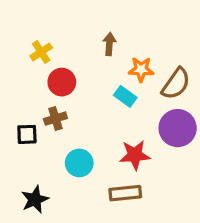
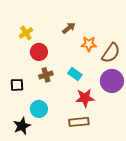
brown arrow: (109, 44) -> (69, 28), turned 48
cyan rectangle: (125, 96) -> (75, 74), moved
brown cross: (55, 119) -> (46, 75), moved
cyan circle: (79, 163) -> (39, 109), moved

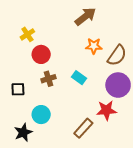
brown arrow: (69, 28) -> (85, 17), moved, size x1.5
red star: (85, 98) -> (106, 110), moved
brown rectangle: (79, 122) -> (83, 128), turned -42

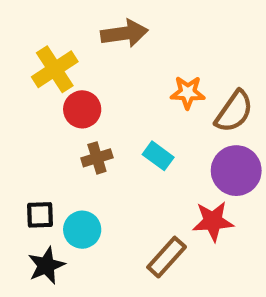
brown arrow: (85, 17) -> (124, 33), moved, turned 30
yellow cross: (27, 34) -> (55, 69), size x1.5
black square: (18, 89) -> (40, 215), moved

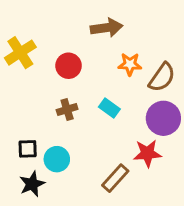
brown arrow: (124, 33) -> (106, 28), moved
yellow cross: (55, 69) -> (20, 53), moved
red circle: (82, 109) -> (69, 66), moved

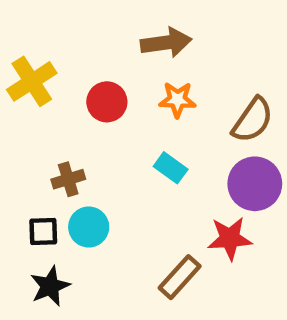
orange star: (130, 64) -> (177, 100), moved
brown cross: (67, 109) -> (68, 179), moved
cyan circle: (57, 159) -> (89, 227), moved

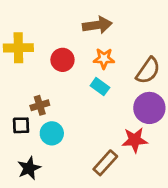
yellow cross: (32, 81) -> (18, 48), turned 32
cyan rectangle: (171, 168) -> (100, 87), moved
black square: (43, 232) -> (21, 125), moved

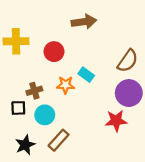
orange star: (104, 59) -> (65, 85), moved
brown rectangle: (105, 163) -> (59, 140), moved

